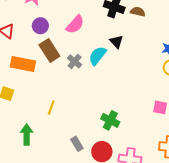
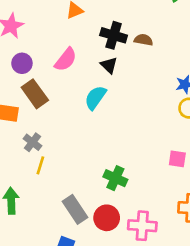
black triangle: (117, 42) -> (109, 65), moved
gray cross: (75, 61) -> (32, 142), moved
gray rectangle: (77, 144) -> (75, 209), size x1.5

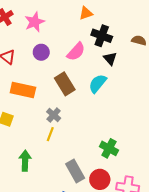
black cross: (114, 35) -> (102, 36), moved
brown rectangle: (35, 94) -> (65, 84), moved
gray cross: (32, 142) -> (54, 115), moved

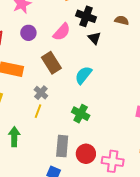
cyan semicircle: (98, 83) -> (83, 75), moved
green cross: (109, 148) -> (81, 114), moved
gray rectangle: (75, 171) -> (62, 146), turned 35

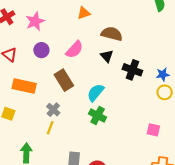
black cross: (86, 16) -> (132, 70), moved
brown semicircle: (122, 20) -> (112, 34), moved, size x1.5
green cross: (81, 114) -> (98, 116), moved

